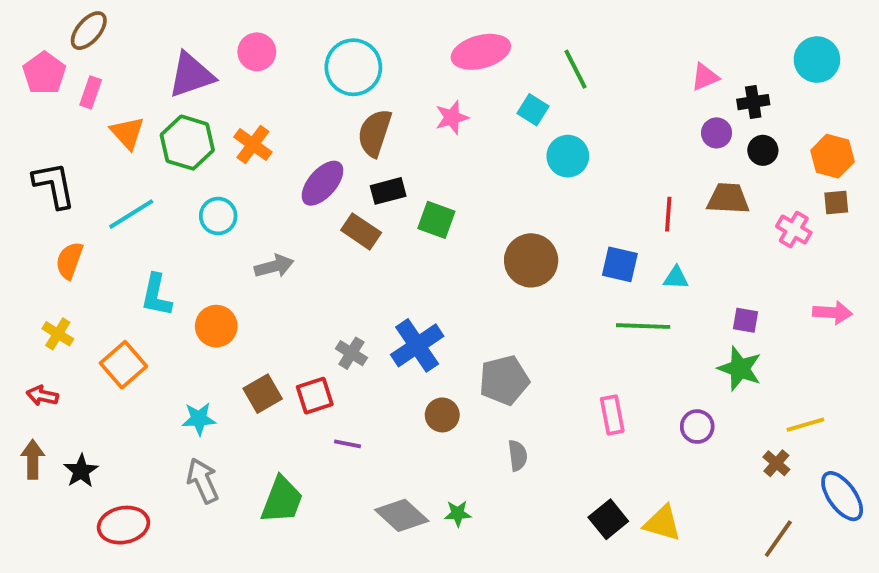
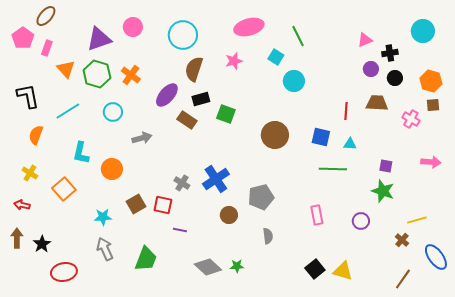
red square: (315, 396) -> (163, 205), turned 30

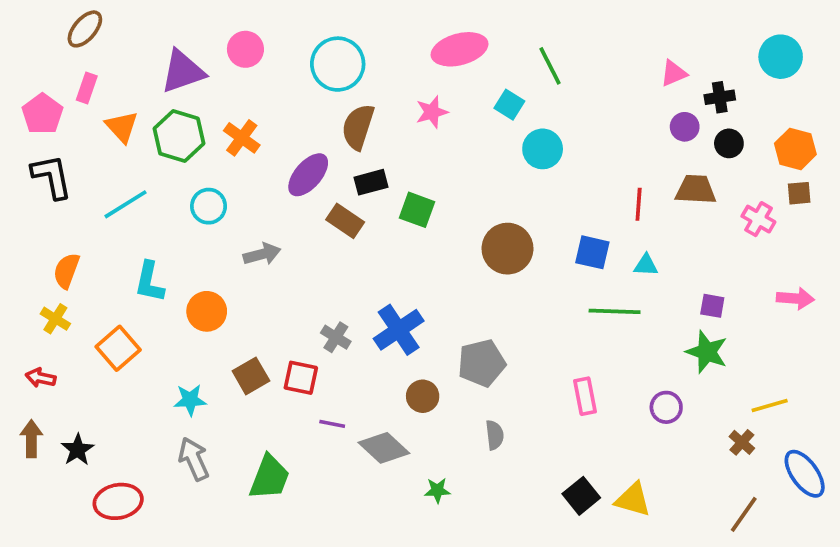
pink pentagon: (23, 38) -> (42, 114), moved
orange semicircle: (36, 135) -> (66, 271), moved
gray diamond: (208, 267) -> (384, 448), moved

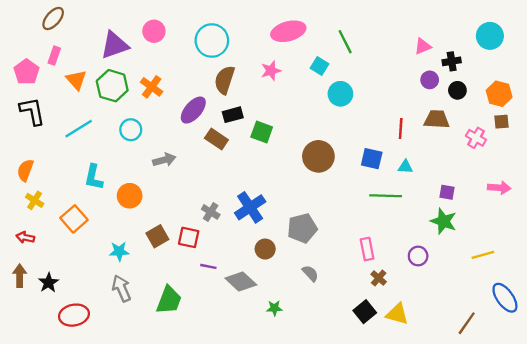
orange semicircle: (66, 271) -> (25, 170), moved
gray semicircle: (495, 435) -> (310, 273), turned -36
brown cross: (742, 442) -> (379, 278), moved

